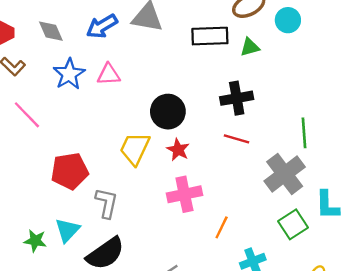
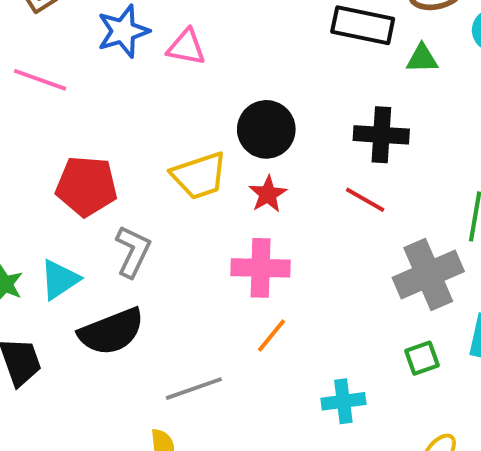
pink line: (27, 115) -> (40, 80), turned -40
yellow trapezoid: (135, 149) -> (199, 176), turned -147
green square: (293, 224) -> (422, 358), size x0.7
orange line: (222, 227) -> (272, 335), moved

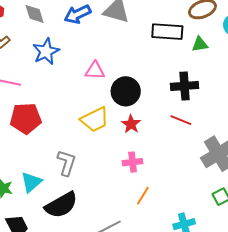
pink triangle: (186, 47) -> (95, 71), moved
red pentagon: (86, 186) -> (26, 118), moved
pink cross: (261, 268) -> (133, 162), size x0.7

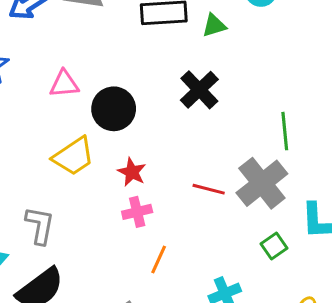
black cross: (185, 86) -> (199, 90), turned -32
red line: (181, 120) -> (209, 189), moved
red star: (131, 124) -> (132, 172), moved

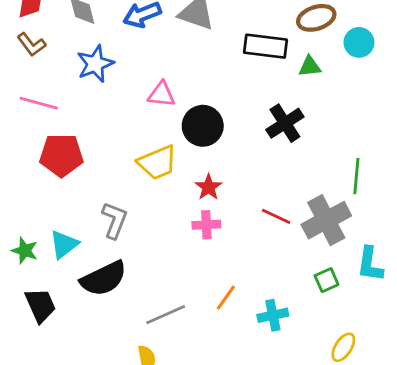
orange line: (159, 259) -> (226, 298), moved

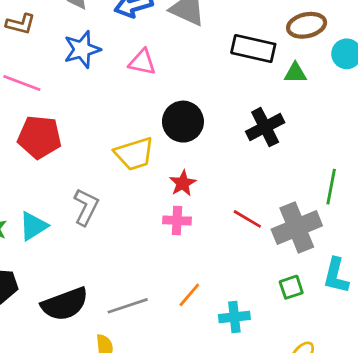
brown L-shape: (31, 44) -> (21, 24), turned -44
pink triangle: (161, 94) -> (142, 62), moved
black semicircle: (104, 279) -> (65, 304), moved

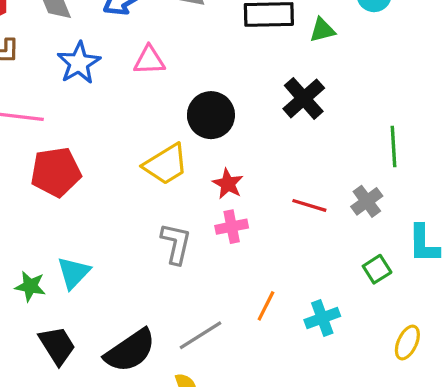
gray L-shape: (86, 207) -> (176, 243), moved
gray cross: (297, 228) -> (367, 201), size x0.6

